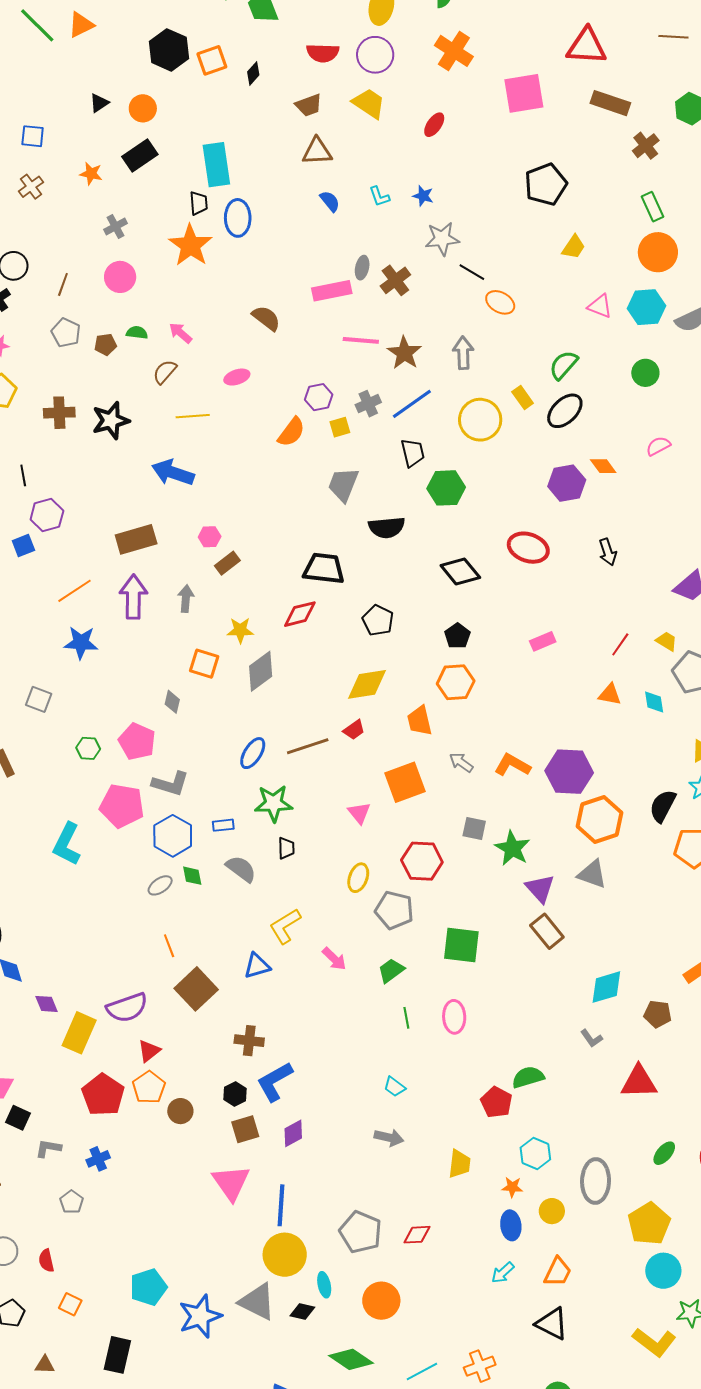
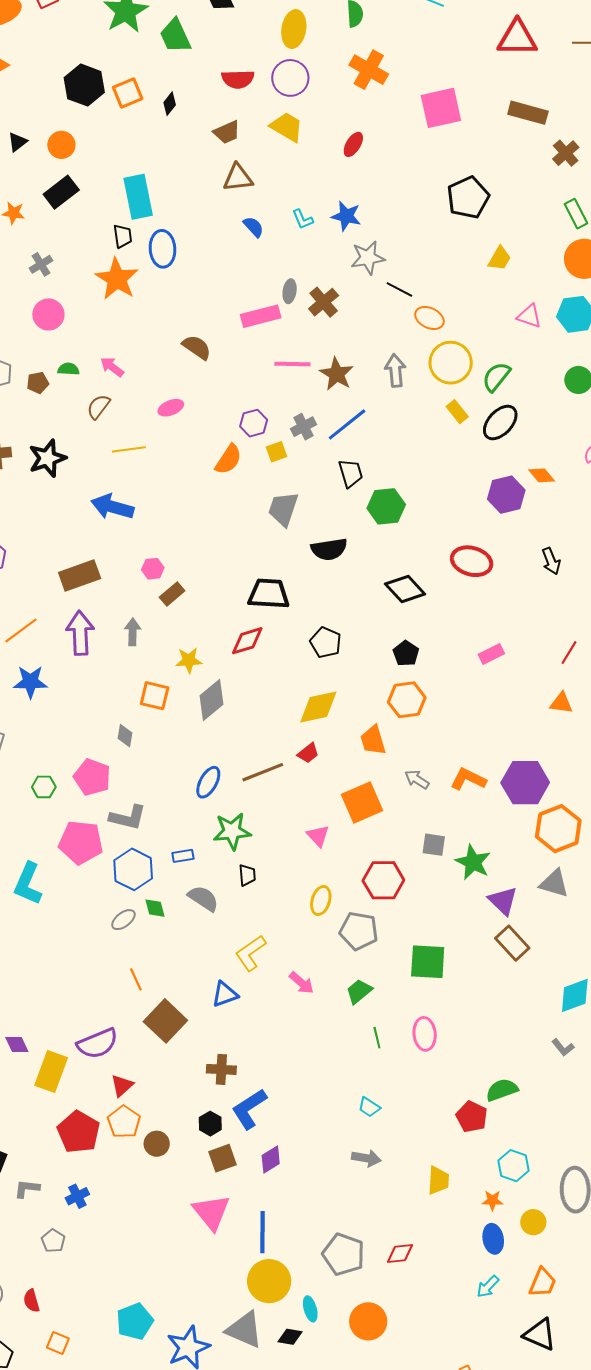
red triangle: (587, 46) -> (517, 38), moved
blue star: (423, 196) -> (346, 216), size x1.4
yellow circle: (480, 420) -> (451, 363), moved

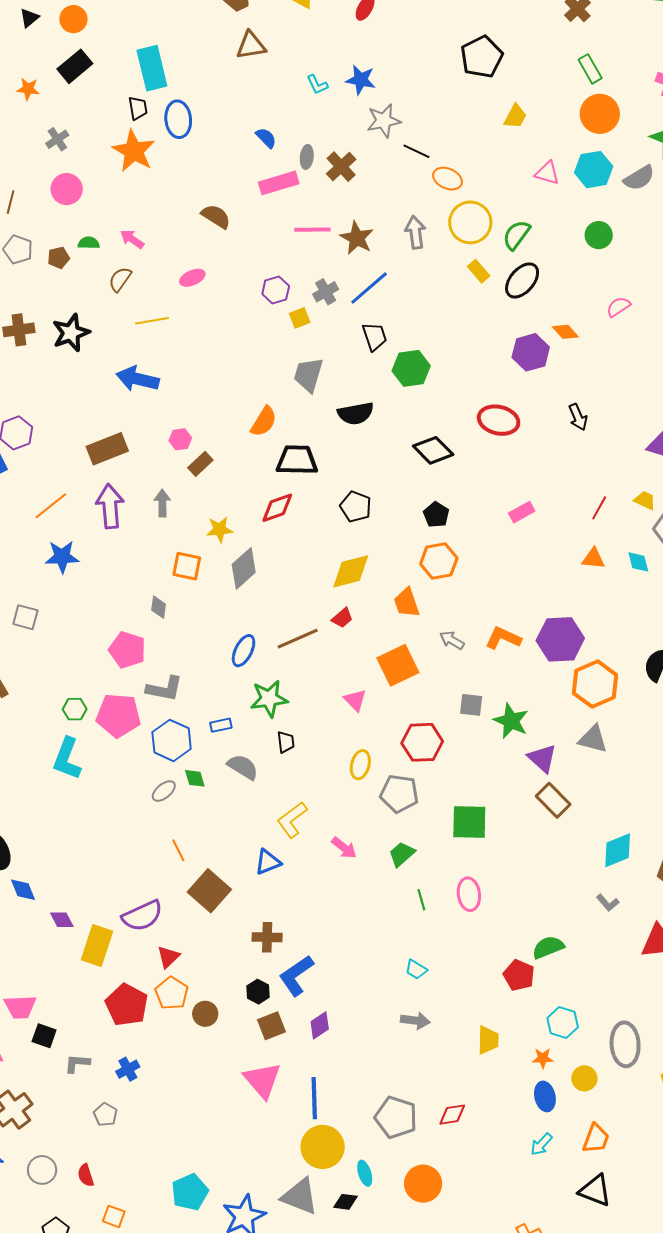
blue semicircle: (254, 227) -> (266, 138), moved
orange semicircle: (228, 459) -> (264, 421), moved
green hexagon: (44, 787) -> (75, 709), moved

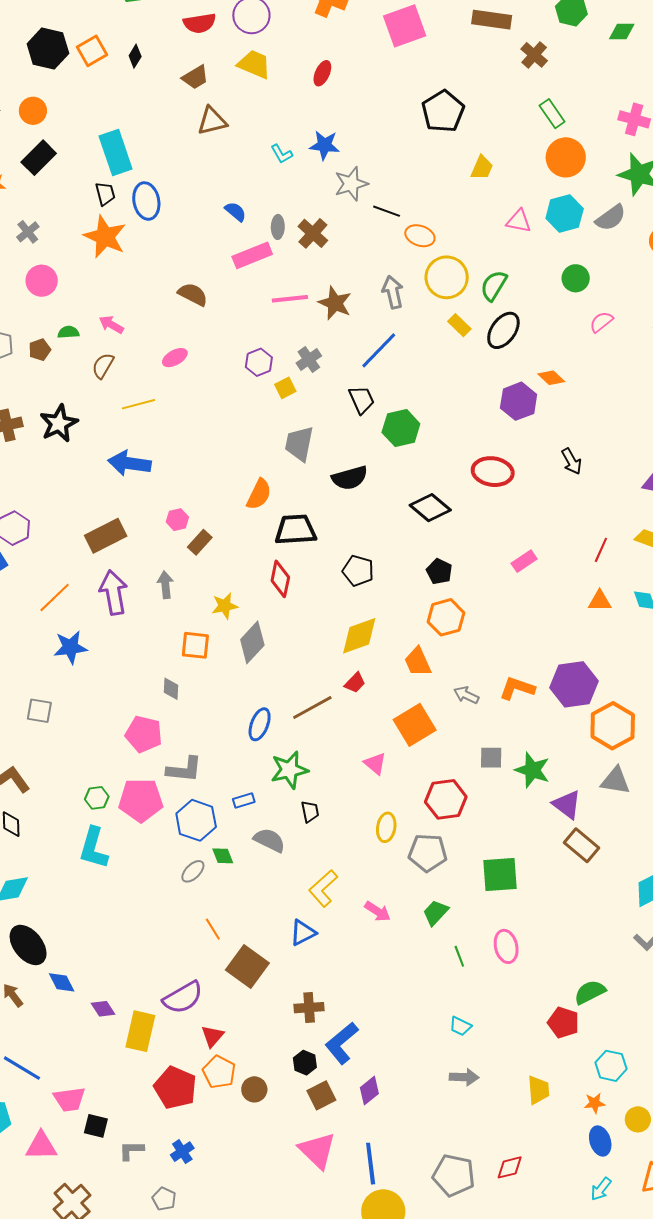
blue line: (369, 288) -> (379, 350), moved
pink semicircle: (618, 307) -> (601, 322), moved
red diamond: (277, 508) -> (280, 579), turned -54

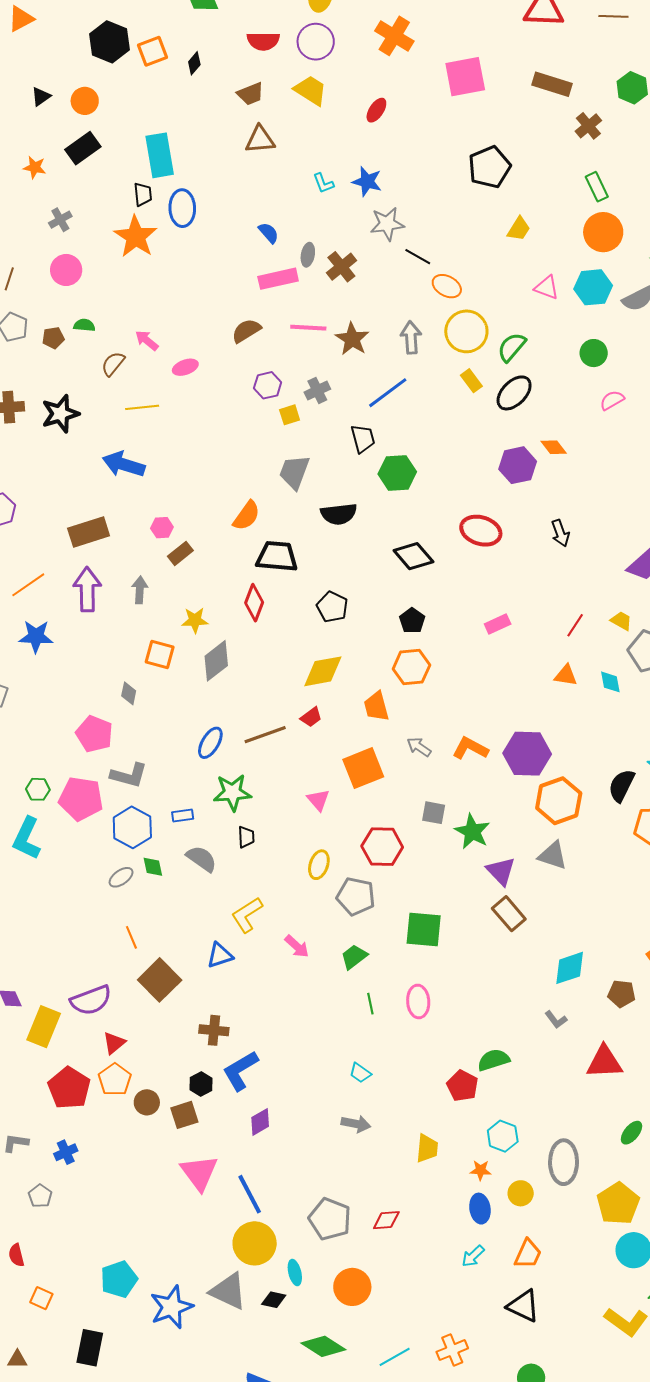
brown semicircle: (193, 294) -> (246, 331), moved, turned -68
pink arrow: (111, 325) -> (147, 340), moved
brown square: (321, 1095) -> (184, 1115), moved
blue line: (371, 1164) -> (250, 1194), turned -30

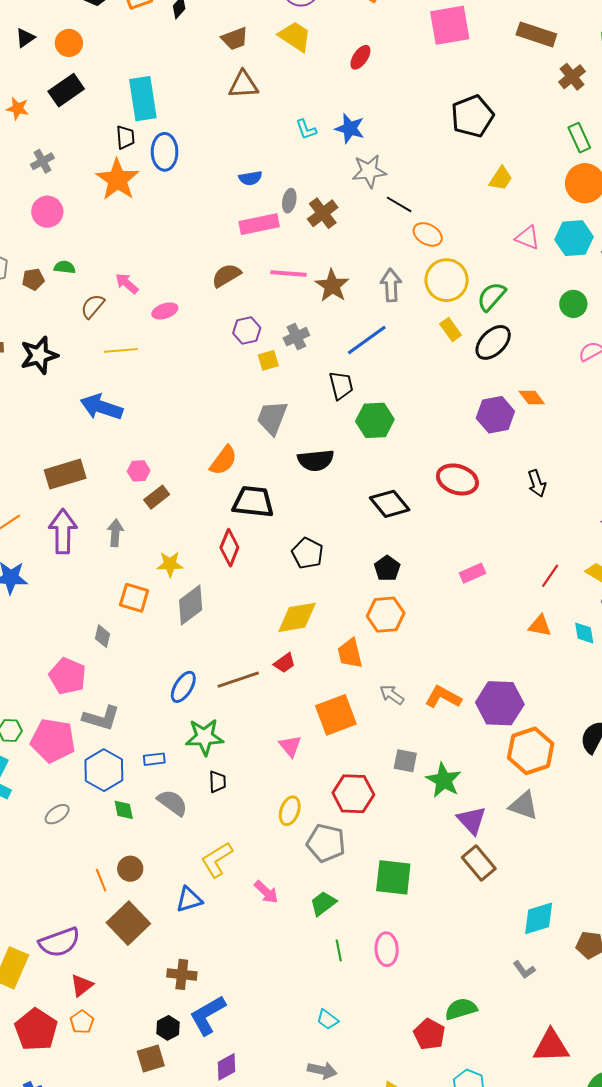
blue semicircle: (269, 233) -> (250, 178), turned 120
gray ellipse: (121, 877) -> (57, 814), moved
red triangle: (604, 1062) -> (551, 1046), moved
orange pentagon: (115, 1080) -> (82, 1022), size x0.7
brown circle: (147, 1102) -> (130, 869), moved

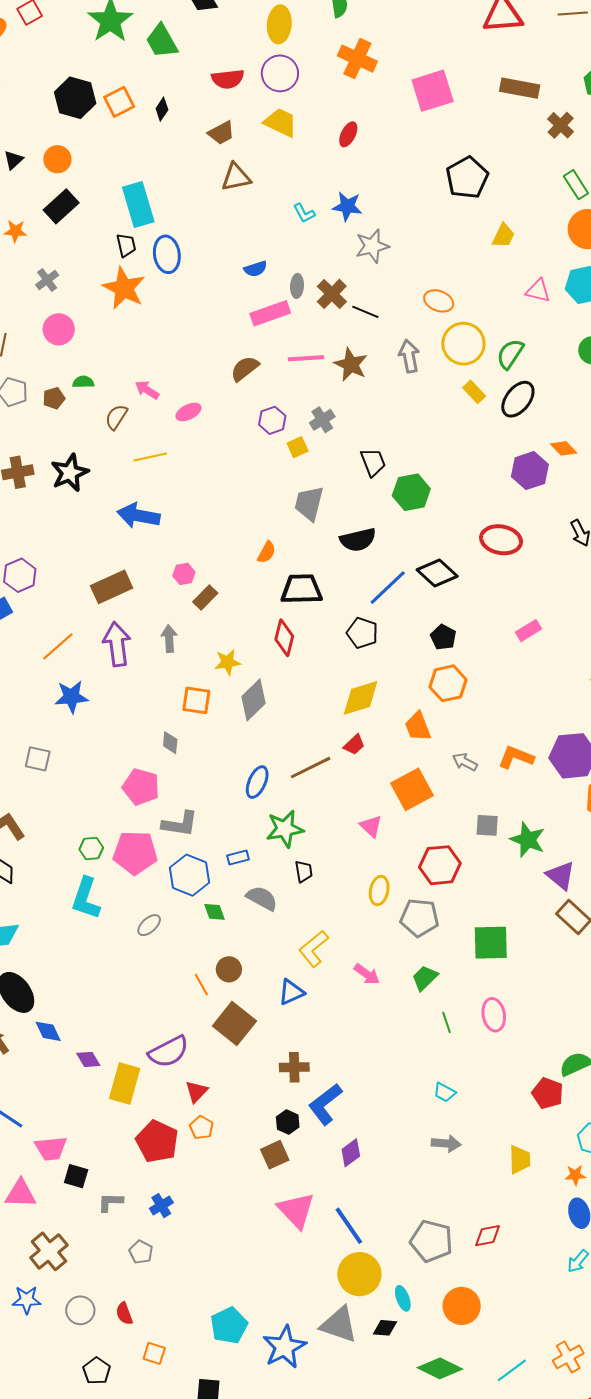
black line: (399, 204) -> (365, 312), moved
blue line: (367, 340) -> (388, 588), moved
orange semicircle: (223, 460) -> (267, 552), size x0.7

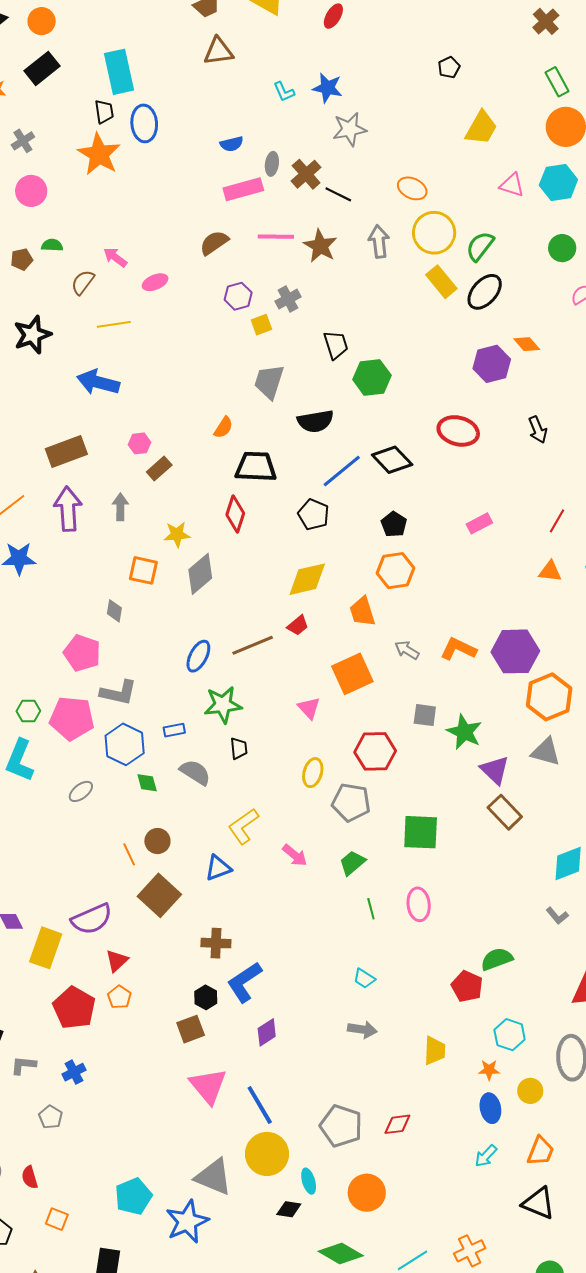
black pentagon: (467, 178) -> (449, 67), size x0.5
yellow trapezoid: (504, 236) -> (481, 128), size x1.4
yellow rectangle: (474, 392) -> (441, 282), size x1.4
gray triangle: (339, 1325) -> (214, 1177), moved

